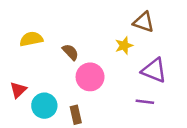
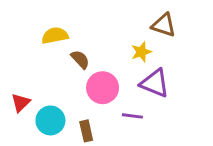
yellow semicircle: (31, 39) -> (55, 36), moved
purple triangle: (154, 70) -> (155, 83), moved
purple line: (145, 102) -> (132, 116), moved

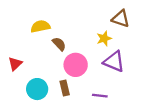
red triangle: (21, 103) -> (15, 64), moved
purple line: (132, 116) -> (100, 96), moved
brown rectangle: (86, 131) -> (65, 88), moved

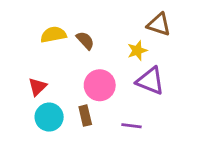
brown semicircle: (59, 44) -> (85, 40), moved
red triangle: (15, 64) -> (38, 87), moved

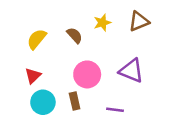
brown triangle: (159, 25) -> (139, 21), turned -40
yellow semicircle: (53, 35) -> (37, 39), moved, turned -40
yellow star: (137, 51) -> (102, 23), moved

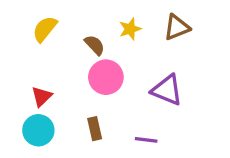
yellow semicircle: (37, 39) -> (45, 29), moved
pink circle: (87, 74) -> (106, 77), moved
cyan circle: (43, 102) -> (38, 130), moved

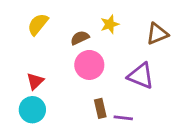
brown triangle: (177, 27) -> (157, 34), moved
brown semicircle: (95, 45) -> (80, 38), turned -72
brown rectangle: (95, 129) -> (100, 108), moved

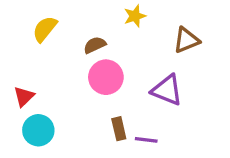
yellow star: (110, 24) -> (135, 16), moved
red triangle: (35, 81) -> (24, 96), moved

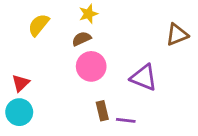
yellow star: (135, 16) -> (88, 14), moved
brown triangle: (186, 40) -> (177, 35), moved
cyan circle: (38, 130) -> (19, 112), moved

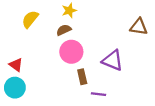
brown triangle: (177, 35) -> (139, 27), turned 30
red triangle: (21, 83) -> (16, 65), turned -40
brown rectangle: (102, 111) -> (82, 77), moved

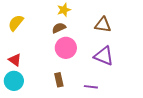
yellow semicircle: (30, 19) -> (16, 23), moved
brown triangle: (139, 27) -> (103, 25), moved
brown rectangle: (82, 77) -> (59, 80), moved

